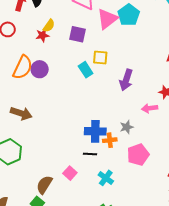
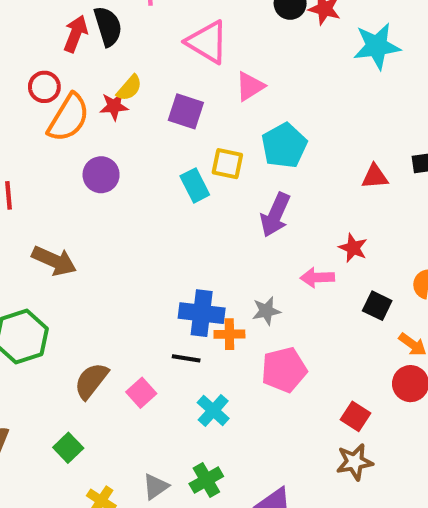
cyan pentagon: (129, 15) -> (284, 146), moved
pink triangle: (107, 19) -> (250, 86), size x0.7
orange semicircle: (23, 67) -> (69, 118), moved
brown semicircle: (44, 185) -> (91, 381), moved

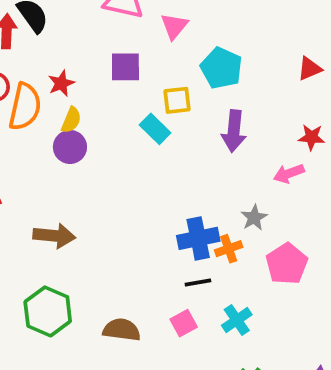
yellow semicircle: (129, 88) -> (71, 120), moved
brown semicircle: (91, 381) -> (122, 330), turned 78
pink square: (141, 393) -> (184, 323), moved, turned 32
cyan cross: (213, 410) -> (237, 320), turned 32

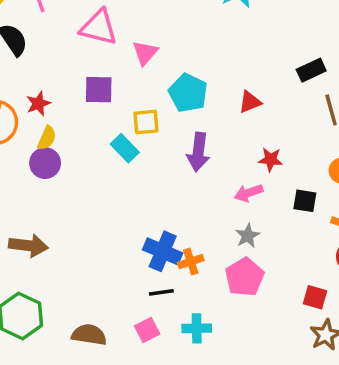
red triangle: (310, 69) -> (250, 102), moved
gray star: (254, 218) -> (248, 236), moved
blue cross: (198, 238) -> (163, 251), turned 33
cyan cross: (237, 320) -> (197, 328), turned 32

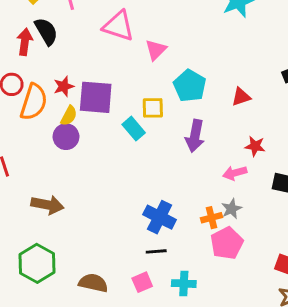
purple square: (99, 90) -> (96, 97), moved, size x1.4
orange cross: (191, 262) -> (211, 218), moved

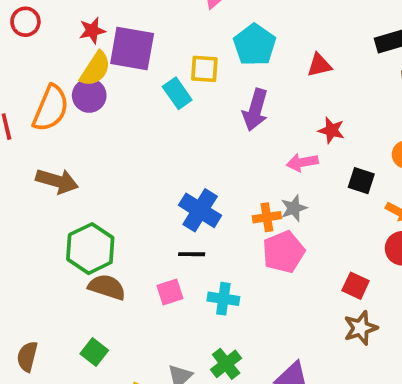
orange semicircle: (34, 102) -> (51, 108), moved
yellow semicircle: (69, 116) -> (95, 69), size x1.4
green hexagon: (37, 263) -> (90, 249), moved

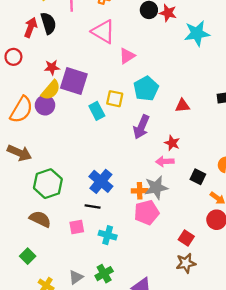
red star: (331, 130) -> (172, 143), moved
gray star: (294, 208) -> (156, 188), size x1.5
green hexagon: (90, 249) -> (48, 184), moved

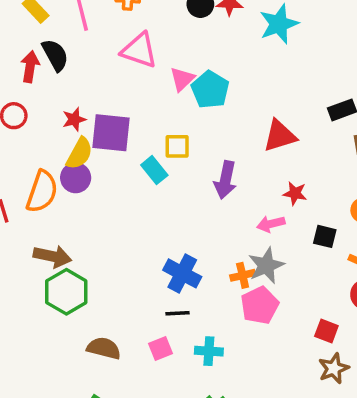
cyan pentagon: (146, 89) -> (210, 90), moved
red triangle: (182, 106) -> (280, 136), size x1.5
red star: (172, 143) -> (295, 193), moved
green hexagon: (48, 184) -> (66, 292), moved

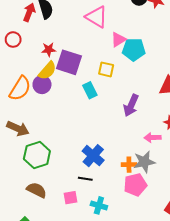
cyan pentagon: (210, 90) -> (134, 49), turned 30
yellow square: (177, 146) -> (106, 69), moved
green hexagon: (66, 292) -> (37, 155), moved

